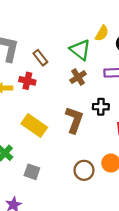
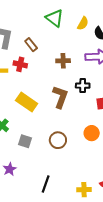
green triangle: (80, 50) -> (54, 18), moved
brown cross: (78, 77) -> (63, 61), turned 32
brown circle: (84, 170) -> (58, 140), moved

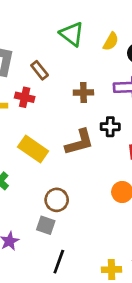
brown L-shape: (60, 97) -> (79, 142), turned 55
brown circle: (58, 140) -> (57, 200), moved
gray square: (25, 141) -> (46, 225), moved

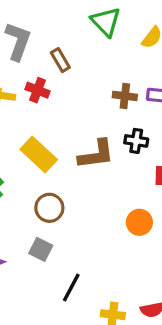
brown cross: (83, 92) -> (125, 96), moved
brown circle: (57, 200) -> (49, 208), moved
black line: (59, 262) -> (71, 287), moved

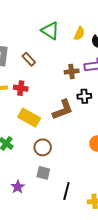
red cross: (37, 90) -> (21, 88), moved

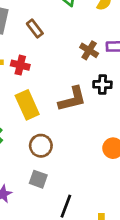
brown cross: (72, 71) -> (89, 50), turned 32
yellow rectangle: (29, 118) -> (27, 105), turned 30

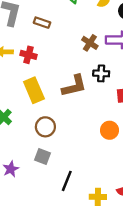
brown rectangle: (35, 28) -> (42, 23), turned -35

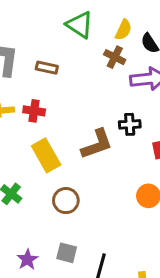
brown cross: (90, 43) -> (115, 57), moved
gray square: (42, 157) -> (67, 253), moved

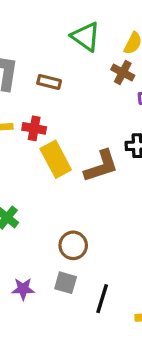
yellow rectangle: (46, 155) -> (56, 159), moved
brown circle: (66, 201) -> (73, 245), moved
purple star: (27, 259) -> (23, 289), turned 30

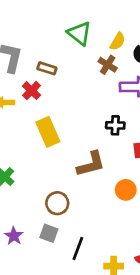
red cross: (34, 128) -> (31, 91), moved, turned 30
brown L-shape: (101, 166) -> (91, 164), moved
purple star: (23, 289) -> (14, 236), turned 30

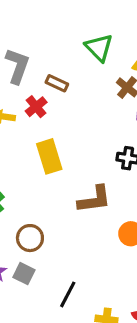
brown circle: (57, 203) -> (30, 238), moved
gray square: (49, 233) -> (24, 274), moved

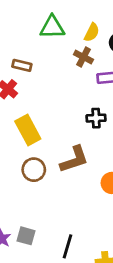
green triangle: (99, 48) -> (52, 27), turned -36
brown circle: (30, 238) -> (34, 170), moved

